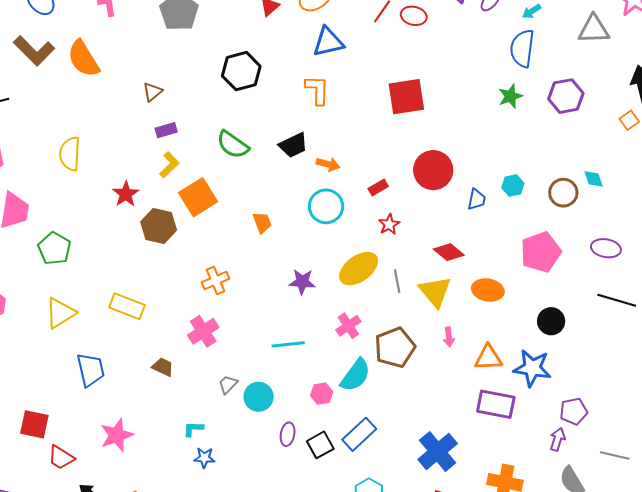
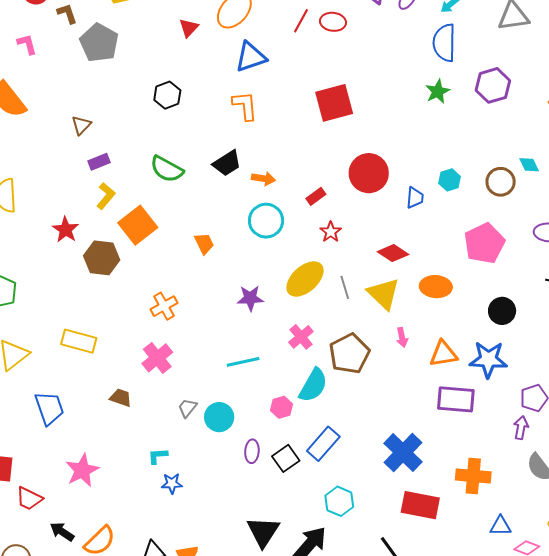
black hexagon: (241, 71) -> (167, 95), size x0.7

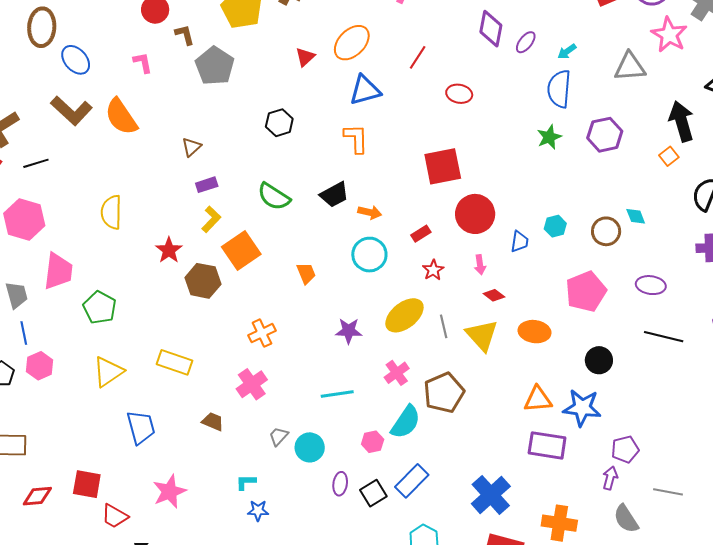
red ellipse: (333, 22) -> (459, 94), moved
red square: (334, 103) -> (443, 166), moved
red diamond: (393, 253) -> (494, 295), size x0.7
pink arrow: (402, 337) -> (480, 265), moved

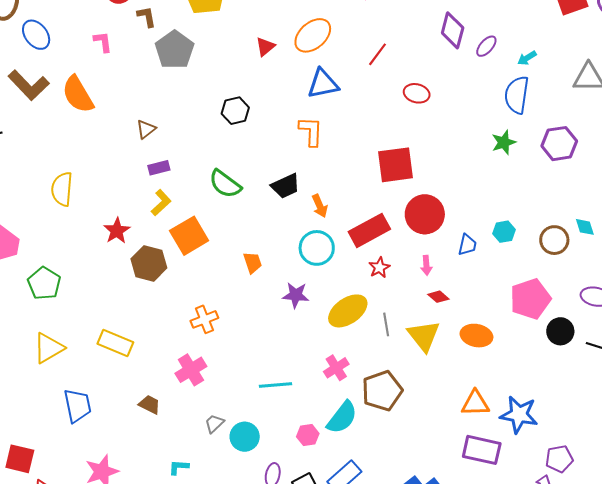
orange arrow: (370, 212) -> (320, 206), turned 50
red rectangle: (421, 234) -> (369, 230), size x2.0
purple star: (349, 331) -> (296, 295), moved
black circle: (599, 360) -> (560, 331), moved

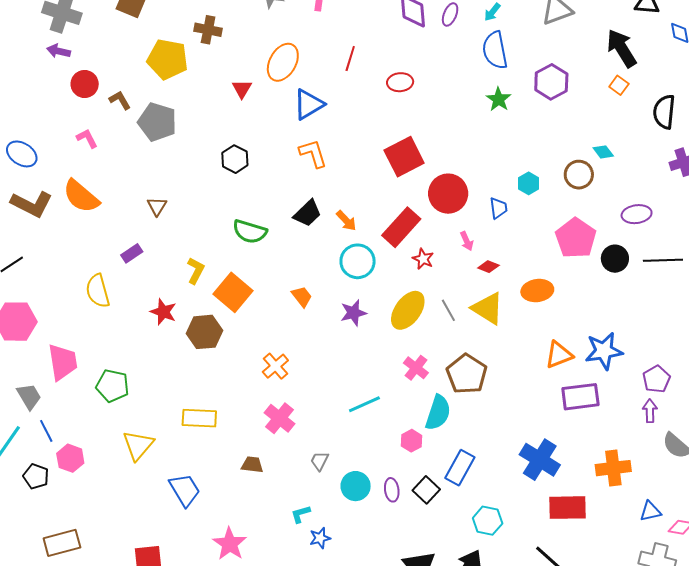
purple rectangle: (159, 168) -> (132, 253), moved
cyan circle: (245, 437) -> (356, 486), moved

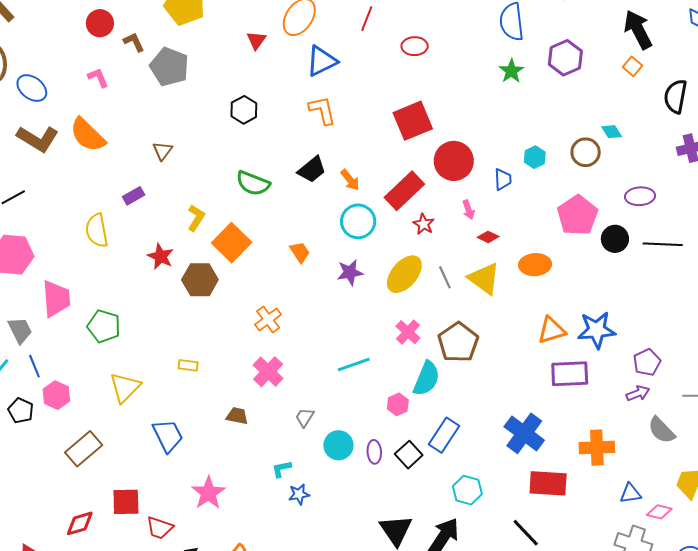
purple arrow: (650, 411) -> (638, 393), turned 65
yellow rectangle: (199, 418) -> (188, 365), size x0.6
brown rectangle: (62, 543) -> (84, 449), moved, turned -30

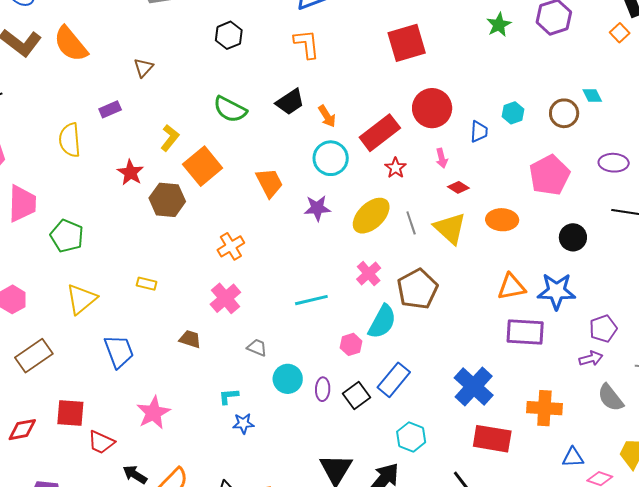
red square: (413, 121) -> (407, 43), moved
black circle: (615, 239) -> (573, 237), moved
orange trapezoid: (300, 252) -> (269, 183), size x1.4
gray trapezoid: (305, 417) -> (257, 348), turned 75

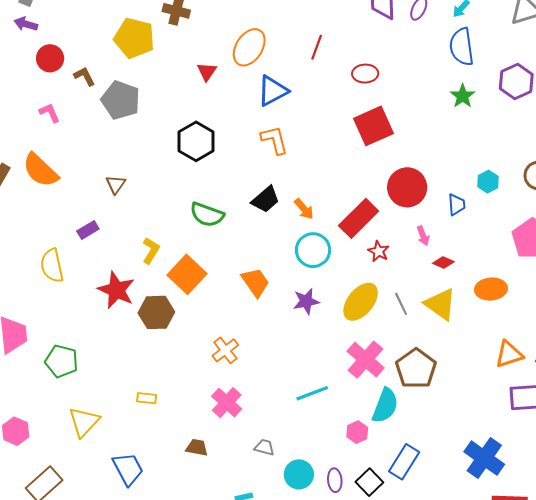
black hexagon: (229, 35) -> (196, 141), size x1.4
red star: (130, 172) -> (116, 290), size x1.4
pink cross: (369, 274) -> (366, 360), size x1.5

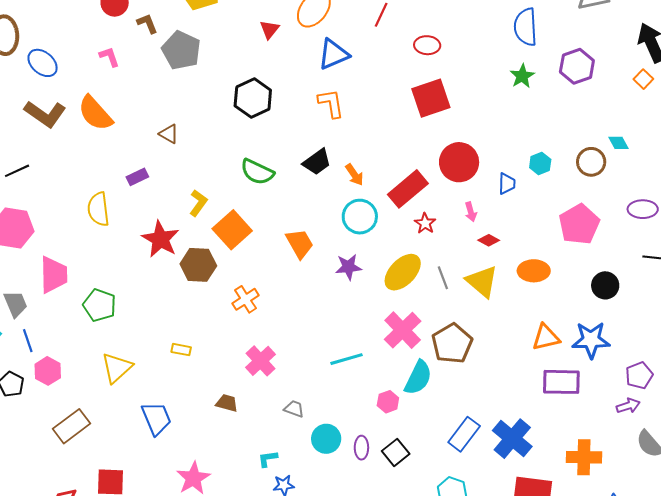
brown triangle: (116, 184) -> (169, 134), turned -40
orange cross: (225, 350) -> (245, 299), moved
blue rectangle: (404, 462) -> (464, 434), moved

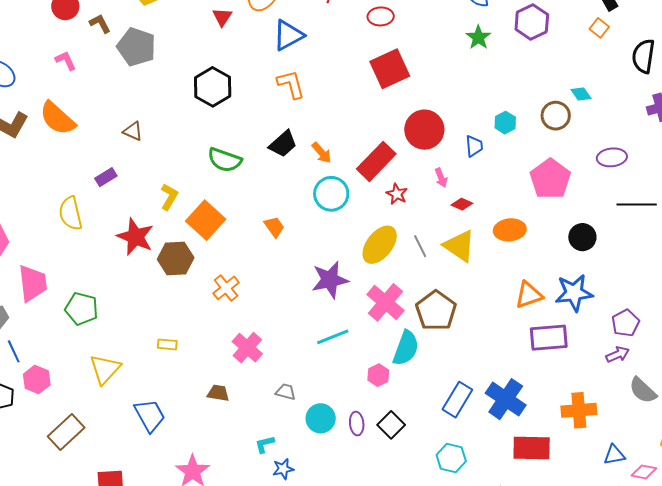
orange trapezoid: (300, 244) -> (274, 227), size x0.7
purple star: (348, 267) -> (330, 280), moved, size x1.4

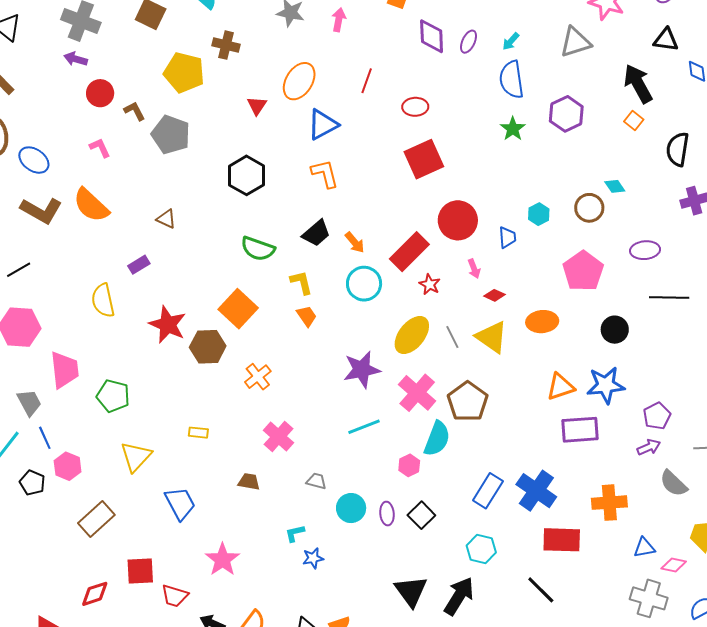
yellow L-shape: (169, 197) -> (301, 282), moved, turned -44

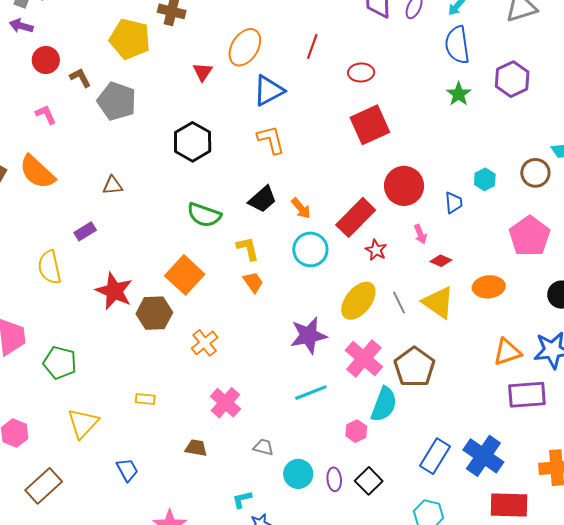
brown triangle: (166, 219) -> (113, 185), turned -30
blue trapezoid: (180, 503) -> (127, 470), size x0.7

